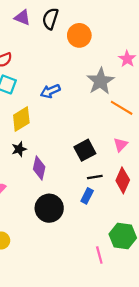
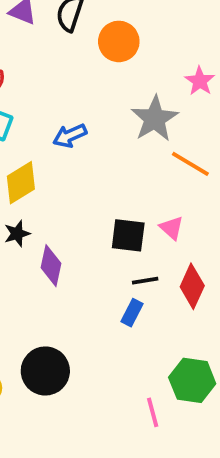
pink triangle: (120, 145) -> (171, 228), moved, turned -32
black square: (85, 150) -> (128, 235), turned 35
black circle: (49, 208) -> (45, 371), moved

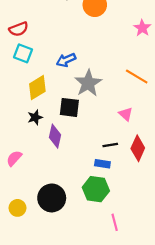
gray star: (155, 119) -> (88, 83), moved
black square: (128, 235) -> (69, 107), moved
blue rectangle: (132, 313) -> (102, 164), turned 72
green hexagon: (192, 380) -> (96, 189), moved

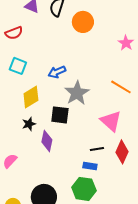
red semicircle: (19, 29) -> (14, 33), moved
pink triangle: (126, 114) -> (111, 121), size x1.6

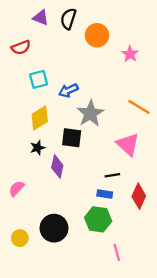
pink star: (126, 43) -> (130, 54), moved
cyan square: (18, 66) -> (39, 79), moved, turned -36
red diamond: (122, 152) -> (139, 196), moved

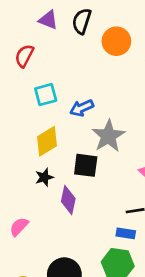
red semicircle: (21, 47) -> (24, 56), turned 138

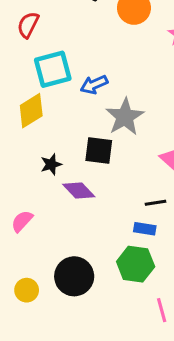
cyan square: (46, 95) -> (53, 69), size x1.4
yellow diamond: (47, 141) -> (31, 111), moved
purple diamond: (68, 200) -> (79, 190), turned -56

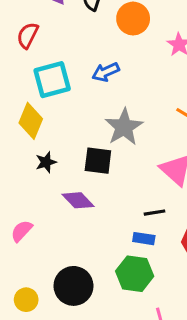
blue arrow: (94, 85) -> (106, 72), moved
yellow diamond: (31, 111) -> (31, 121), turned -36
black star: (51, 164) -> (46, 162), moved

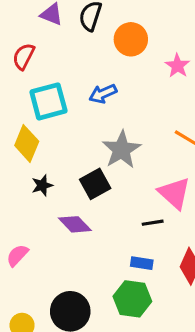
black square: (98, 161) -> (95, 184), turned -36
black line: (154, 213) -> (153, 223), moved

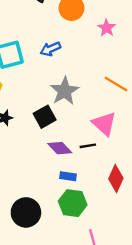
purple diamond: (75, 224) -> (60, 148), moved
blue rectangle: (142, 263) -> (68, 176), moved

